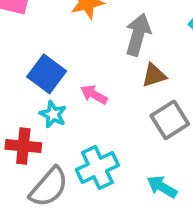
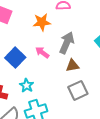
pink arrow: (94, 95) -> (42, 52), moved
cyan star: (53, 114) -> (27, 85), moved

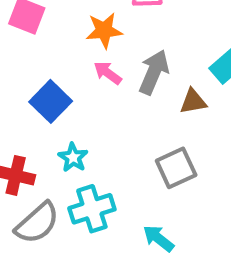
pink arrow: (42, 52) -> (108, 73), moved
brown triangle: (72, 66) -> (193, 101), moved

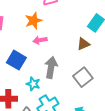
gray arrow: (154, 72) -> (51, 67), moved
pink arrow: (108, 73) -> (40, 40), turned -32

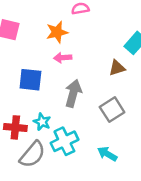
blue square: (16, 60) -> (30, 80), turned -30
cyan star: (33, 84) -> (42, 122), moved

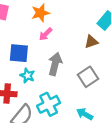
pink arrow: (63, 58) -> (46, 34), turned -40
cyan star: (42, 122) -> (27, 76), moved

